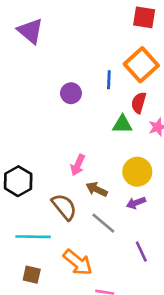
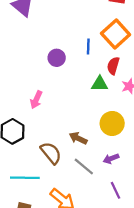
pink arrow: (78, 165) -> (36, 100), moved
purple arrow: (136, 203) -> (111, 159), moved

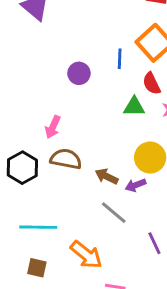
red semicircle: (113, 66) -> (152, 83), turned -42
brown semicircle: (51, 153) -> (66, 159), moved, turned -40
purple arrow: (111, 159) -> (136, 185), moved

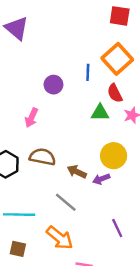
pink arrow: (53, 127) -> (31, 118), moved
gray line: (114, 213) -> (66, 202), moved

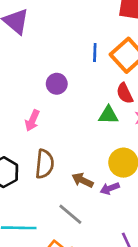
blue line: (88, 72) -> (95, 53), moved
brown semicircle: (42, 157) -> (44, 164), turned 85

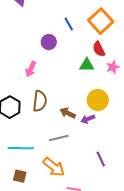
blue line: (95, 53) -> (69, 24), moved, turned -32
gray line: (70, 214) -> (59, 138), turned -54

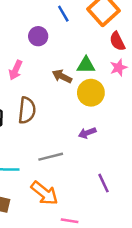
red semicircle: (99, 49) -> (117, 41), moved
yellow circle: (98, 100) -> (91, 93), moved
brown arrow: (68, 113) -> (62, 76), moved

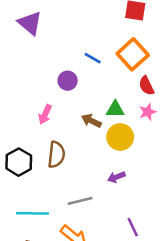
blue line: (63, 14) -> (93, 58), turned -30

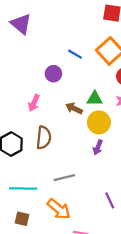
purple arrow: (116, 177) -> (98, 147), moved, turned -48

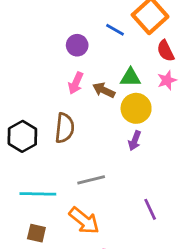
blue line: (75, 54) -> (115, 30), moved
pink arrow: (34, 103) -> (76, 83), moved

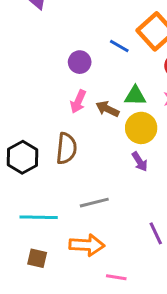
purple arrow: (135, 141) -> (140, 162), turned -54
orange arrow: (84, 221) -> (87, 245), turned -36

